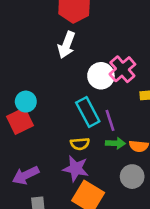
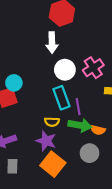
white arrow: (67, 45) -> (52, 43), turned -30
white circle: (101, 76) -> (65, 70), moved
green arrow: (115, 143) -> (80, 125), size x1.5

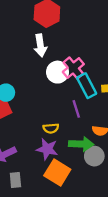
pink cross: (93, 68) -> (73, 68), moved
cyan rectangle: (62, 98) -> (87, 86), moved
green arrow: (80, 125) -> (81, 144), moved

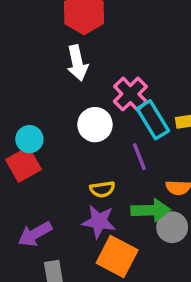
white circle: (58, 72) -> (95, 125), moved

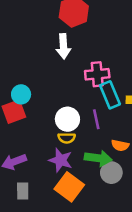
pink cross: (130, 94) -> (97, 74), turned 30
white circle: (95, 125) -> (67, 119), moved

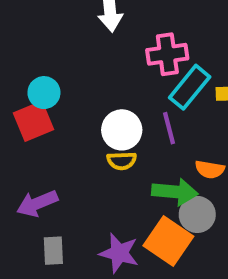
cyan rectangle: (110, 95) -> (190, 87), turned 64
purple star: (61, 160) -> (119, 253), moved
orange square: (69, 187) -> (168, 241), moved

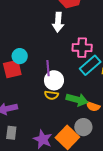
purple line: (169, 128) -> (48, 68), moved
green arrow: (175, 192) -> (77, 100), moved

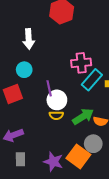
white arrow: (58, 22) -> (29, 39), moved
cyan circle: (20, 56) -> (24, 70), moved
green arrow: (77, 100) -> (83, 116), turned -40

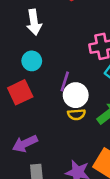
purple line: (49, 88) -> (65, 81), turned 35

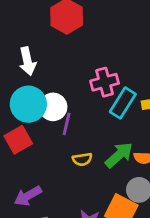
cyan circle: (32, 61) -> (28, 104), size x1.6
white circle: (76, 95) -> (53, 107), moved

